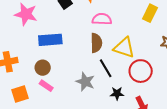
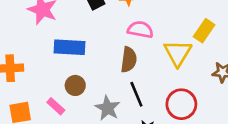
yellow triangle: (124, 48) -> (178, 53), moved, turned 35
brown circle: (43, 68) -> (75, 85), moved

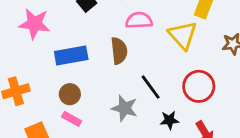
brown semicircle: (129, 60) -> (119, 51), moved
brown circle: (75, 85) -> (70, 94), moved

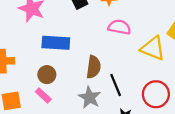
yellow triangle: (183, 35) -> (153, 48), turned -40
brown semicircle: (119, 51) -> (94, 67), moved

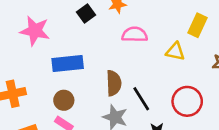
yellow triangle: (153, 48) -> (175, 52), size x0.7

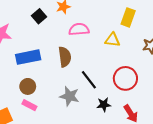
brown semicircle: (114, 83) -> (65, 57), moved

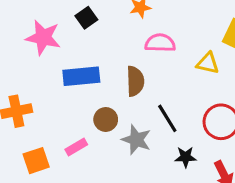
black square: (39, 16) -> (86, 18), moved
brown circle: (28, 86) -> (106, 119), moved
pink rectangle: (29, 105) -> (76, 147), turned -64

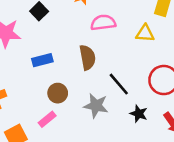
blue rectangle: (81, 76) -> (42, 60), size x0.7
brown circle: (106, 119) -> (58, 93), moved
black star: (185, 157) -> (139, 114), turned 30

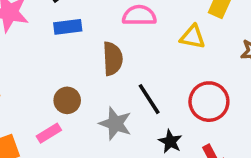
blue rectangle: (42, 60) -> (68, 27), moved

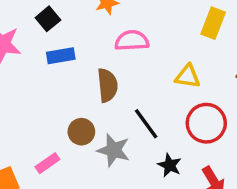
yellow triangle: (193, 37) -> (188, 76), moved
brown circle: (67, 100) -> (81, 132), moved

